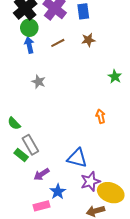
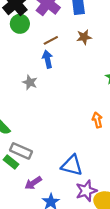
blue arrow: (29, 45) -> (48, 59), moved
gray rectangle: (30, 145) -> (21, 151), turned -36

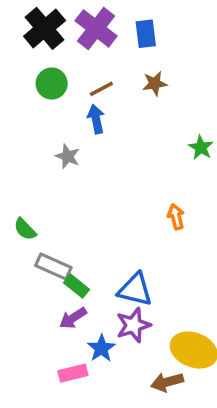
green circle: (20, 24) -> (52, 84), moved
green rectangle: (11, 162) -> (76, 286), moved
purple star: (86, 191) -> (133, 325), moved

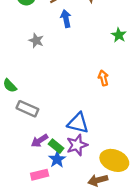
blue arrow: (96, 119) -> (66, 19), moved
green rectangle: (76, 286) -> (56, 146), moved

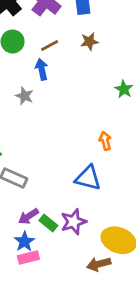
blue arrow: (66, 19) -> (42, 69), moved
blue triangle: (78, 123) -> (88, 178), moved
blue star: (57, 159) -> (24, 242), moved

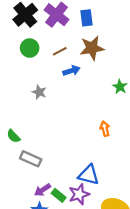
brown star: (89, 42) -> (92, 48), size x1.6
blue arrow: (42, 69) -> (72, 71), moved, turned 84
blue triangle: (88, 178) -> (89, 175), moved

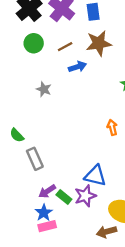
gray rectangle: (31, 159) -> (35, 159), turned 42

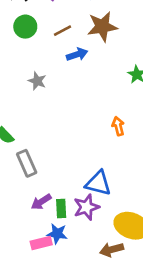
green rectangle: (64, 197) -> (61, 208), turned 48
blue star: (44, 213) -> (57, 234), moved, turned -30

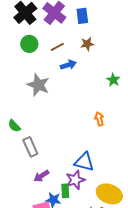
brown star: (102, 27) -> (87, 44), size x0.6
gray star: (37, 81) -> (38, 85), size x1.6
green rectangle: (61, 208) -> (65, 191), moved

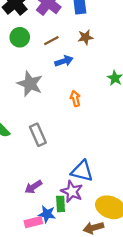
orange arrow: (99, 119) -> (75, 98), moved
gray rectangle: (30, 147) -> (38, 135), moved
purple star: (75, 180) -> (72, 191), turned -30

